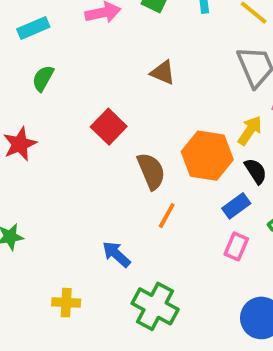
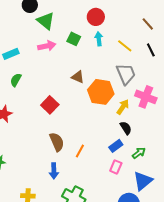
orange hexagon: (207, 156) -> (101, 92), moved
brown semicircle: (151, 171) -> (57, 142), moved
blue arrow: (116, 254) -> (54, 171), turned -133

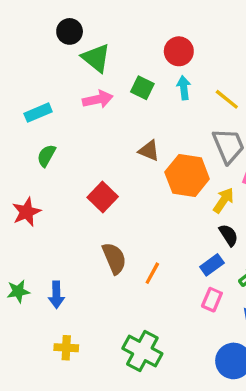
blue arrow: (54, 171) -> (56, 295), moved

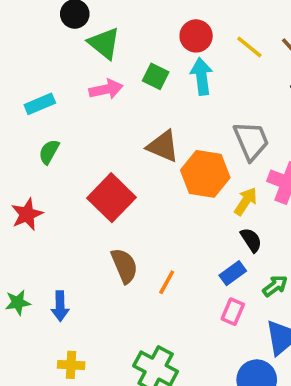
cyan arrow: (184, 88) -> (202, 76), size x1.4
yellow line: (227, 99) -> (249, 47), moved
brown triangle: (149, 151) -> (163, 146), size x1.4
red square: (103, 197) -> (111, 198), size x1.4

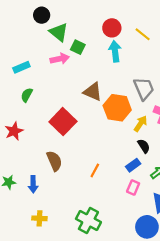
green square: (156, 76) -> (78, 47), moved
brown semicircle: (124, 266) -> (54, 161), moved

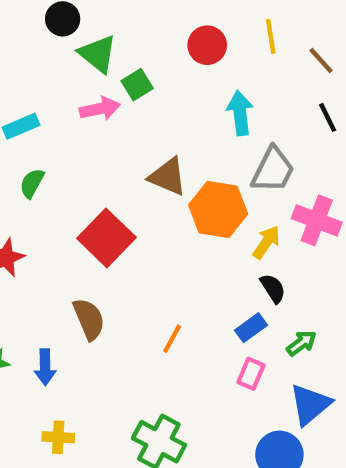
yellow line: (143, 34) -> (271, 36), moved, turned 42
green square: (78, 47) -> (137, 85), turned 32
cyan arrow: (115, 51) -> (240, 113), moved
gray trapezoid: (144, 89) -> (273, 170), turned 50

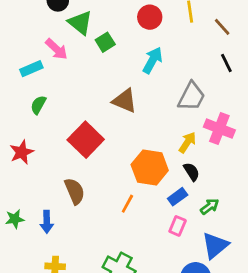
pink arrow: (100, 109) -> (56, 49), moved, turned 55
cyan arrow: (240, 113) -> (153, 60), moved, turned 36
orange hexagon: (218, 209) -> (150, 167), moved

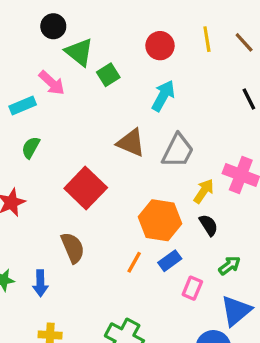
brown line: (222, 27) -> (244, 42), moved
gray trapezoid: (192, 96) -> (178, 151), moved
blue rectangle: (178, 197) -> (170, 261), moved

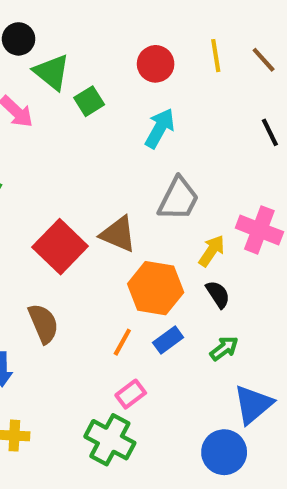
brown triangle: (131, 143) -> (118, 234), moved
green arrow: (230, 265) -> (224, 348), moved
pink rectangle: (192, 288) -> (131, 394), moved, turned 30

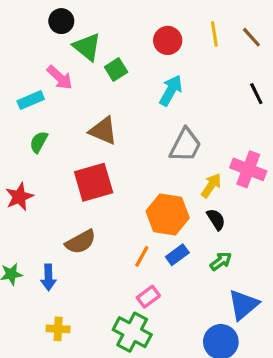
brown triangle: (118, 234) -> (103, 131), moved
red square: (60, 247) -> (94, 182), turned 30
brown semicircle: (43, 323) -> (81, 242), turned 84

